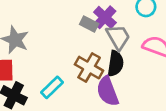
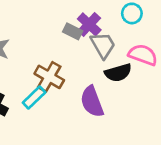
black semicircle: (115, 64) -> (118, 73), moved, turned 65
brown cross: (89, 68) -> (49, 77), moved

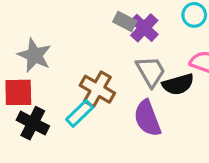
gray rectangle: (73, 31) -> (125, 21), moved
gray trapezoid: (103, 45) -> (151, 71), moved

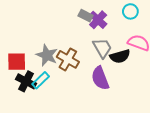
gray star: (34, 55) -> (47, 55), moved
cyan rectangle: (80, 113) -> (41, 80), moved

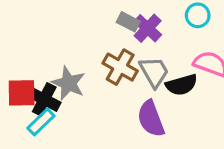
brown cross: (68, 59) -> (120, 67), moved
cyan rectangle: (41, 80) -> (41, 122), moved
black cross: (26, 81) -> (44, 99), moved

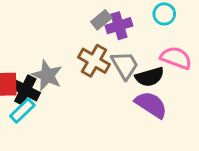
gray rectangle: (128, 22) -> (101, 20), turned -66
purple cross: (148, 28) -> (119, 26), turned 30
purple semicircle: (151, 119) -> (151, 105), moved, turned 144

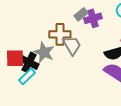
brown cross: (94, 61) -> (60, 34), moved, turned -30
gray trapezoid: (125, 65) -> (72, 45), moved

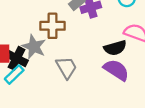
gray trapezoid: (72, 45) -> (66, 68), moved

